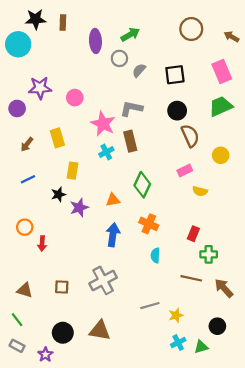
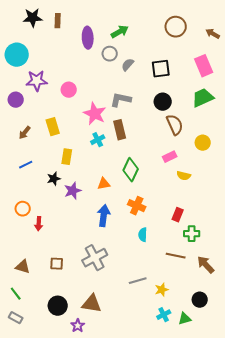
cyan circle: (18, 44) -> (17, 55), moved
purple star: (45, 355) -> (78, 326), moved

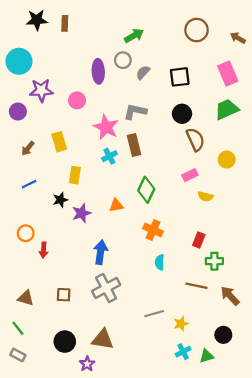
purple ellipse: (88, 38) -> (98, 71), moved
blue arrow: (104, 216) -> (100, 252), moved

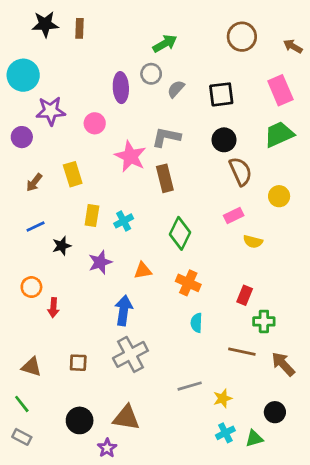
cyan cross: (109, 156) -> (124, 221), moved
black star: (60, 200) -> (62, 246), moved
orange triangle: (116, 205) -> (143, 271), moved

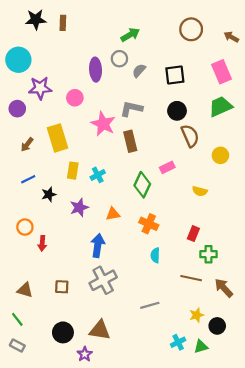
yellow rectangle: (73, 174) -> (57, 138), size x1.4
pink rectangle: (234, 215) -> (167, 167), moved
yellow star: (223, 398) -> (197, 315), moved

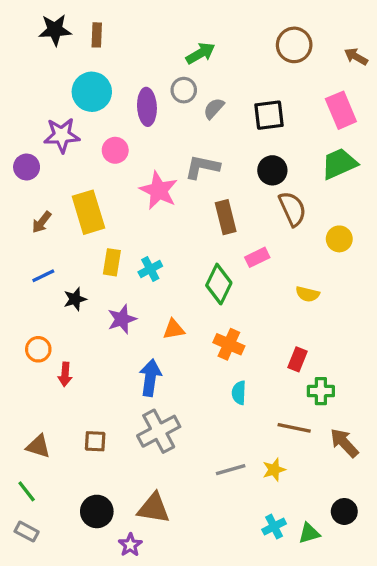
cyan circle: (18, 60) -> (92, 92), moved
brown rectangle: (130, 141) -> (226, 217), moved
yellow star: (197, 315) -> (274, 470), moved
black circle: (217, 326) -> (344, 511), moved

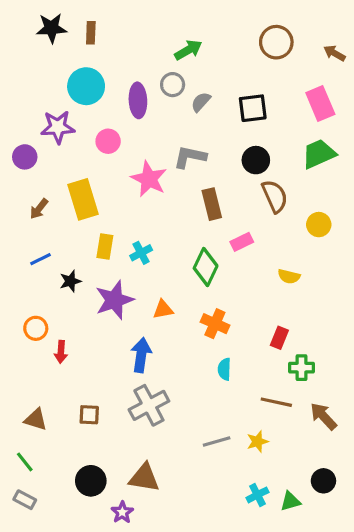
purple star: (122, 319) -> (114, 300), size x1.4

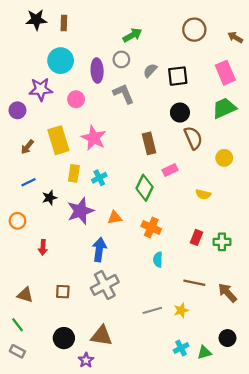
gray semicircle: (201, 102) -> (150, 71), moved
gray L-shape: (190, 157) -> (124, 94), moved, turned 55
pink star: (149, 179) -> (94, 138), moved
orange circle: (36, 328) -> (17, 221), moved
green cross: (301, 368) -> (222, 242), moved

